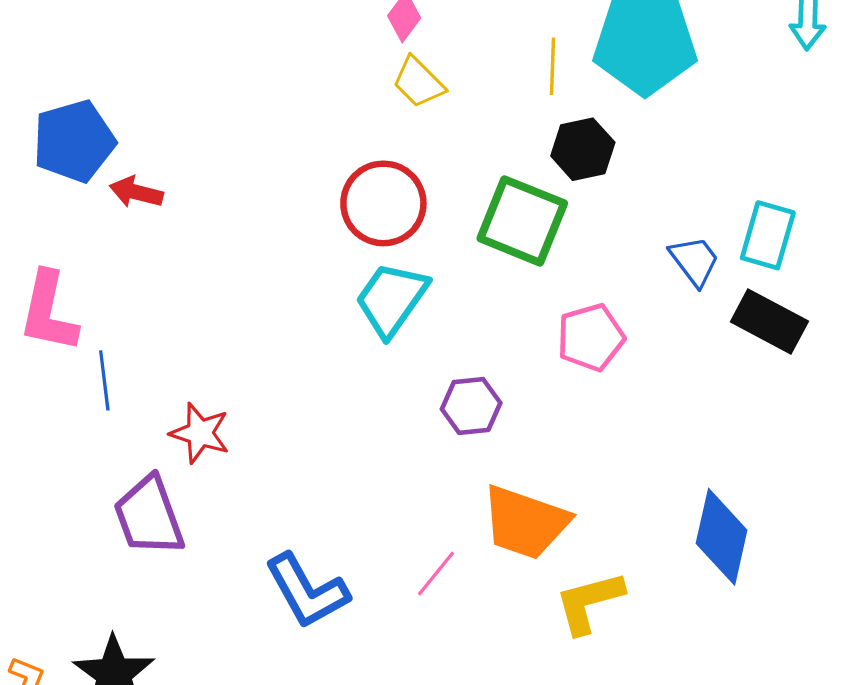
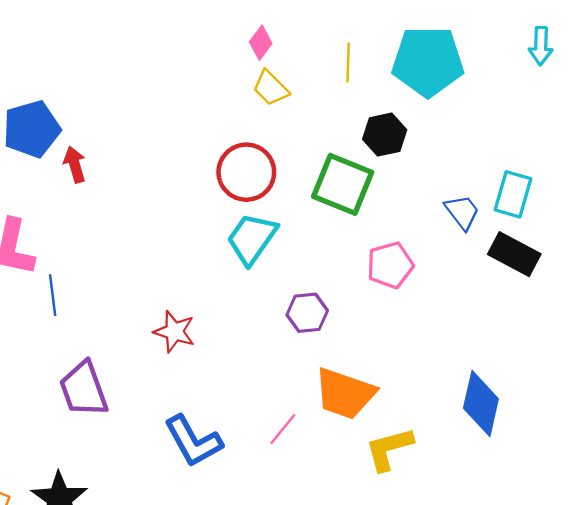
yellow line: (552, 66) -> (348, 63), moved
red arrow: (136, 192) -> (75, 164), turned 60
red star: (200, 433) -> (174, 332), moved

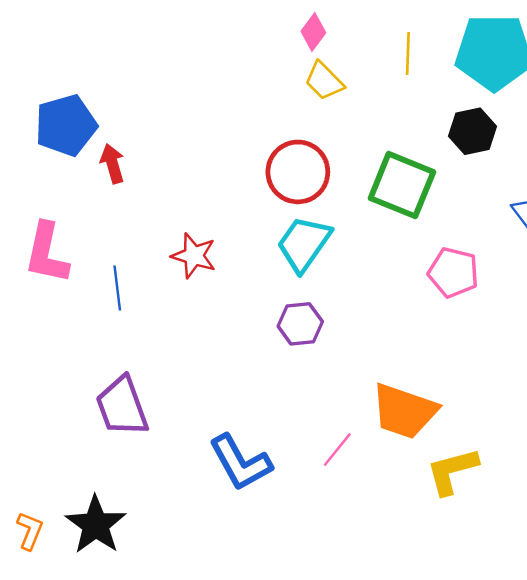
black hexagon: (385, 135) -> (473, 131), moved
pink pentagon: (390, 265) -> (453, 272), turned 30
blue line: (53, 295) -> (117, 288), moved
purple hexagon: (307, 313) -> (300, 324), moved
red star: (174, 332) -> (194, 256), moved

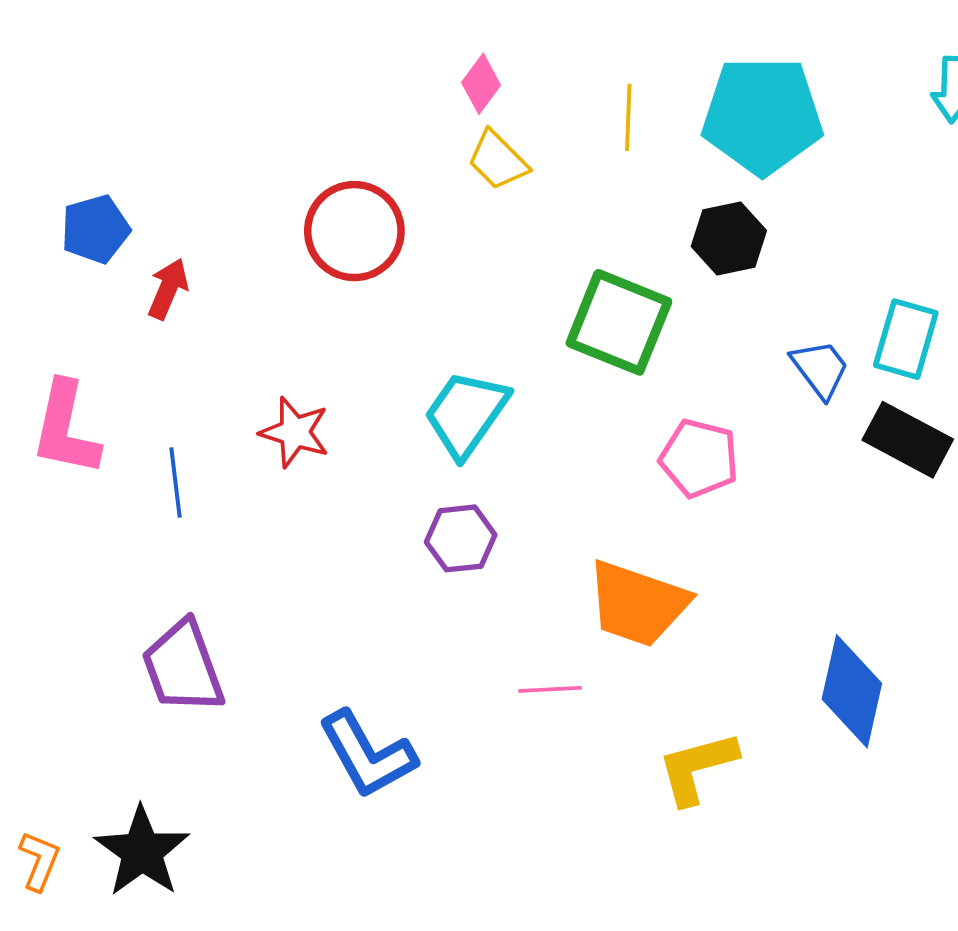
blue pentagon: (66, 125) -> (95, 229), size x0.7
red arrow: (112, 164) -> (168, 289), turned 39
red circle: (298, 172) -> (354, 231), moved
orange trapezoid: (404, 411) -> (638, 604), moved
pink line: (337, 449) -> (550, 689), moved, turned 48

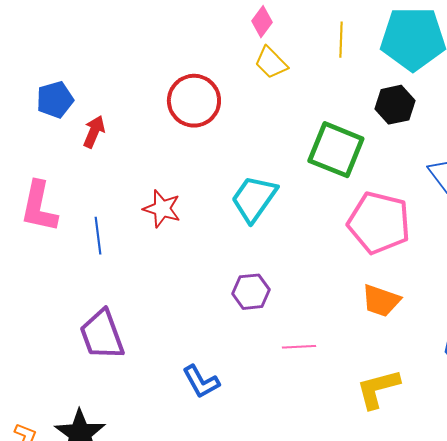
pink pentagon: (699, 458) -> (379, 223), size x1.5
purple hexagon: (461, 538) -> (251, 292), moved
orange trapezoid: (638, 604) -> (381, 301), moved, size x0.7
blue L-shape: (367, 755) -> (201, 382), size x0.7

